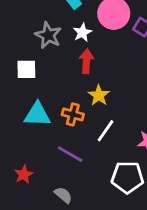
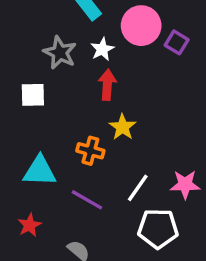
cyan triangle: (37, 114) -> (40, 171), moved
white line: (106, 131) -> (138, 188), moved

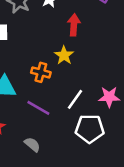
red arrow: (107, 85) -> (74, 25), moved

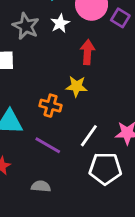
yellow star: (64, 55) -> (76, 86), turned -30
gray semicircle: (32, 144) -> (41, 186), turned -35

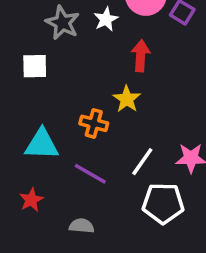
yellow star: (76, 86) -> (127, 99), turned 30

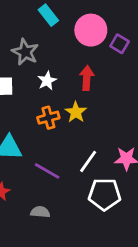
white star: (106, 19) -> (47, 81), moved
orange cross: (94, 123) -> (48, 118), moved, turned -30

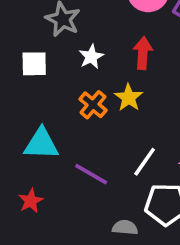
orange cross: (48, 118) -> (93, 105), turned -35
gray semicircle: (40, 212) -> (125, 228), moved

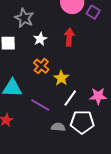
yellow star: (129, 98) -> (61, 78), moved
gray semicircle: (125, 228) -> (58, 127), moved

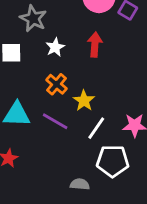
purple line: (40, 105) -> (55, 121), moved
gray semicircle: (58, 127) -> (80, 184), moved

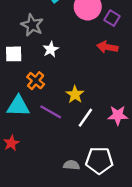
red arrow: (95, 45) -> (107, 47), moved, turned -84
orange cross: (56, 84) -> (36, 81), moved
white pentagon: (113, 161) -> (99, 160), moved

